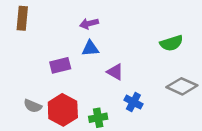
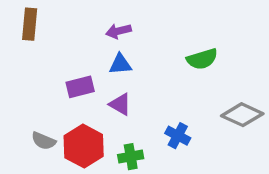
green semicircle: (171, 43) -> (202, 59), moved
purple triangle: (115, 72) -> (120, 104), moved

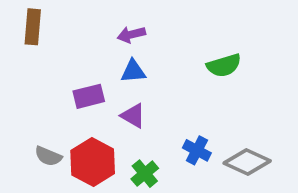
gray diamond: (242, 115) -> (247, 162), moved
green cross: (131, 157) -> (145, 174), turned -30

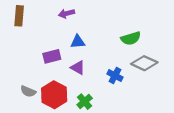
purple arrow: (131, 35) -> (66, 14), moved
blue cross: (197, 150) -> (115, 76), moved
gray diamond: (247, 162) -> (144, 63), moved

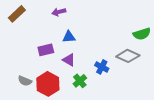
brown rectangle: (19, 16) -> (17, 14), turned 42
green semicircle: (131, 38) -> (142, 34), moved
green cross: (85, 102) -> (80, 81), moved

